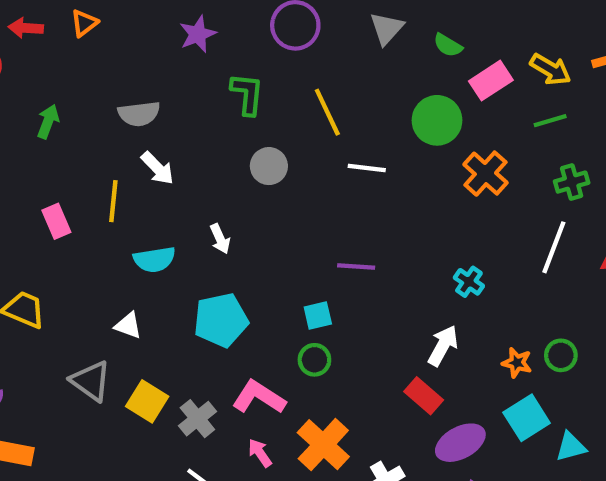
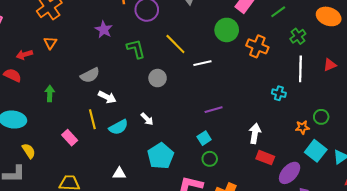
cyan semicircle: (154, 260) -> (119, 127), moved
cyan cross: (469, 282) -> (279, 93), moved
white arrow: (443, 346) -> (255, 133), moved

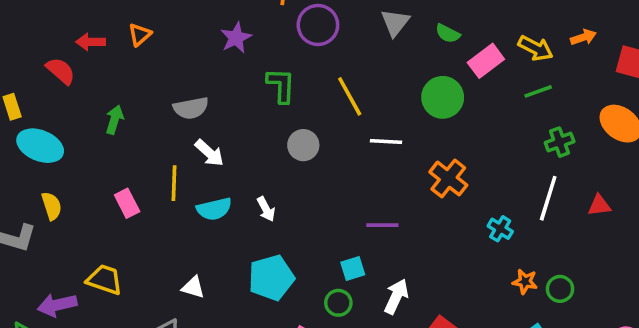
orange cross: (257, 46) -> (448, 179), moved
orange star: (302, 127) -> (525, 282), moved
white arrow: (255, 133) -> (396, 296), moved
green circle: (210, 159) -> (338, 303), moved

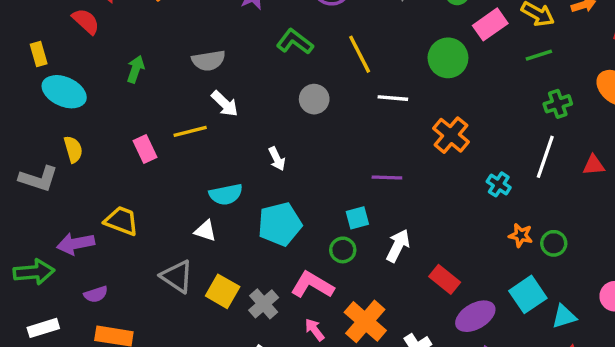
green L-shape: (281, 85) -> (295, 42), turned -57
yellow line: (174, 183) -> (190, 131), turned 72
cyan semicircle: (214, 209) -> (226, 194), moved

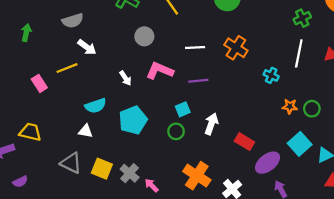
white line: (393, 98) -> (195, 48), moved
pink L-shape: (312, 285) -> (160, 71), moved
pink arrow: (315, 330) -> (152, 185), moved

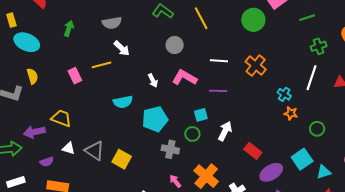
orange star: (290, 106) -> (291, 113), moved
white triangle: (86, 131) -> (69, 148), moved
gray cross: (130, 173) -> (170, 149), moved, turned -36
pink arrow: (152, 185) -> (175, 181), moved

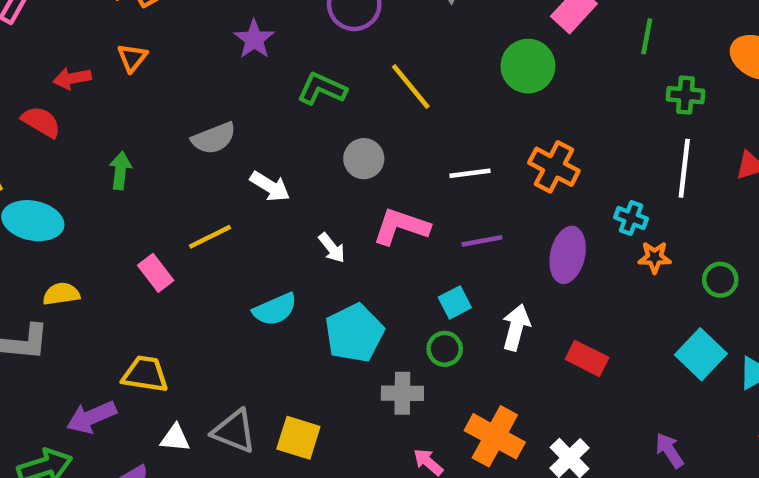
green line: (307, 18) -> (647, 36), turned -49
green cross: (319, 46) -> (686, 95), turned 35
white arrow: (122, 48) -> (270, 186), moved
yellow semicircle: (32, 76) -> (61, 294), turned -70
purple ellipse: (271, 172) -> (568, 255), moved, turned -35

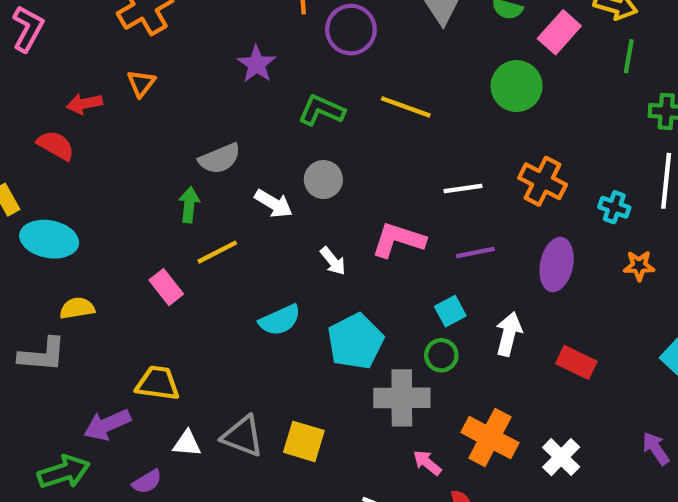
yellow line: (411, 87) -> (406, 107), turned -30
gray circle: (364, 159) -> (323, 180), moved
green arrow: (120, 171) -> (189, 205), moved
cyan cross: (631, 218) -> (614, 207), moved
gray cross: (402, 393) -> (402, 398), size x1.4

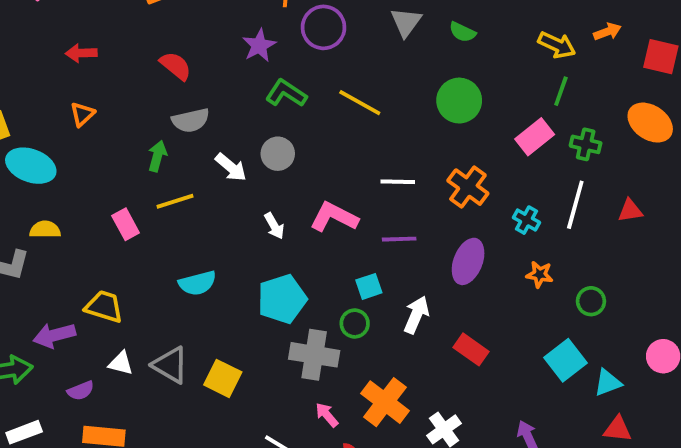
pink rectangle: (559, 32) -> (535, 137), moved
purple star: (257, 64) -> (259, 45), moved
orange triangle: (141, 83) -> (82, 114), moved
red semicircle: (56, 145) -> (176, 66), moved
cyan semicircle: (280, 320) -> (197, 283), moved

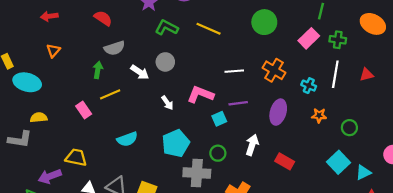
cyan square: (369, 286) -> (219, 119), moved

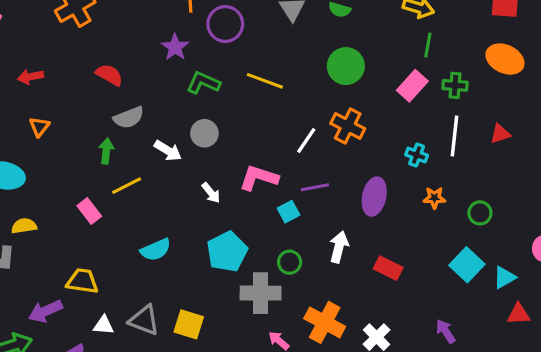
orange cross: (274, 70) -> (348, 126), moved
white line: (234, 71) -> (306, 141), turned -48

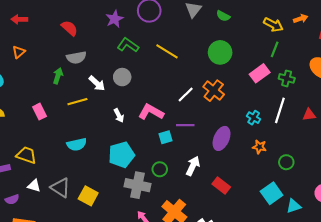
yellow line: (127, 186) -> (77, 102), moved

